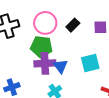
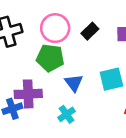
purple cross: (45, 63) -> (28, 94), moved

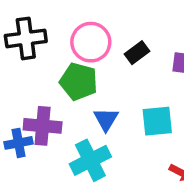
cyan cross: (67, 114) -> (90, 160), size x1.6

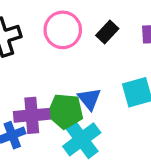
green pentagon: (79, 81) -> (65, 111), moved

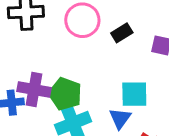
blue triangle: (89, 99) -> (120, 118), moved

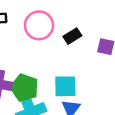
cyan square: (134, 94) -> (65, 86), moved

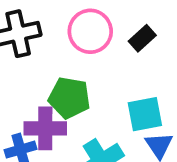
green pentagon: (24, 88) -> (69, 98), moved

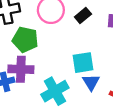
green pentagon: (69, 98) -> (25, 40), moved

